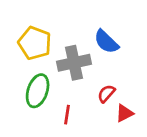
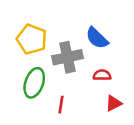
red semicircle: (106, 94) -> (102, 75), moved, turned 48

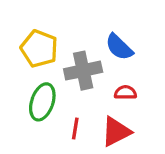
red triangle: (114, 103) -> (116, 132), moved, size x1.5

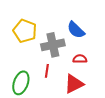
green ellipse: (42, 102) -> (21, 83), moved
red line: (75, 129) -> (47, 71), moved

